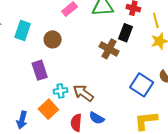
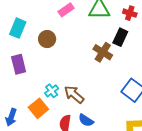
purple rectangle: (40, 70) -> (19, 64), moved
cyan cross: (60, 91) -> (52, 91), turned -32

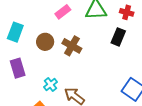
brown cross: (103, 52) -> (72, 46), moved
cyan cross: (52, 91) -> (50, 84), moved

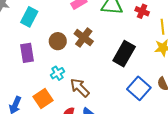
black rectangle: (118, 37) -> (124, 54), moved, size x1.4
brown circle: (45, 42) -> (58, 41), moved

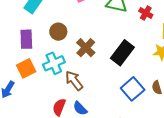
brown cross: (84, 38) -> (86, 48), moved
cyan cross: (57, 73) -> (54, 63), size x1.5
orange square: (43, 99) -> (26, 68), moved

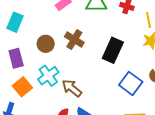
brown cross: (86, 48) -> (74, 40), moved

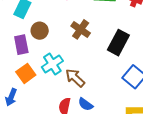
brown circle: (46, 44) -> (40, 31), moved

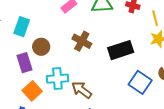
black rectangle: (118, 43) -> (121, 50), turned 50
cyan cross: (52, 64) -> (57, 79), turned 35

